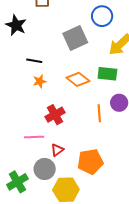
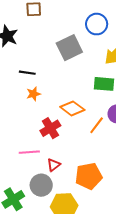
orange diamond: (78, 79) -> (72, 108), moved
orange line: (99, 113) -> (97, 125), turned 42

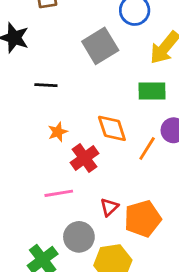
orange star: (33, 94) -> (58, 132), moved
orange diamond: (72, 108) -> (112, 128), turned 40
red triangle: (54, 165) -> (109, 207), moved

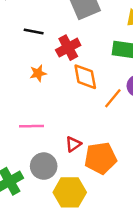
red cross: (84, 158) -> (68, 48), moved

